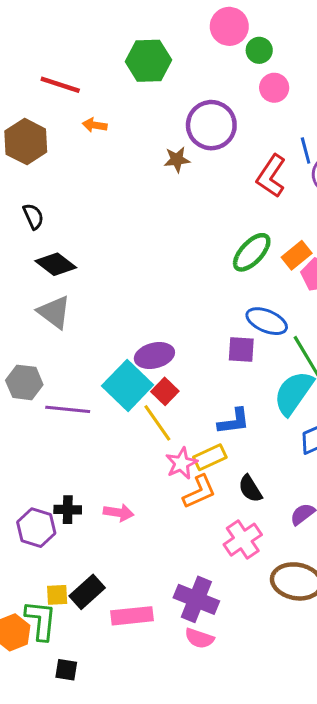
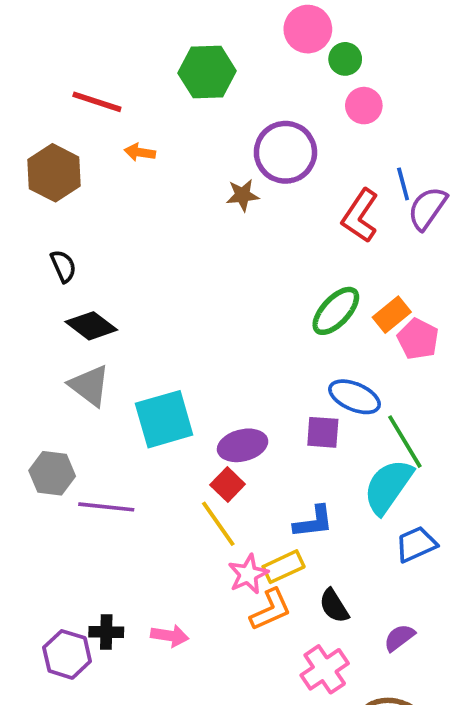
purple ellipse: (154, 356) -> (243, 445), moved
cyan square: (128, 385) -> (164, 419), moved, turned 30

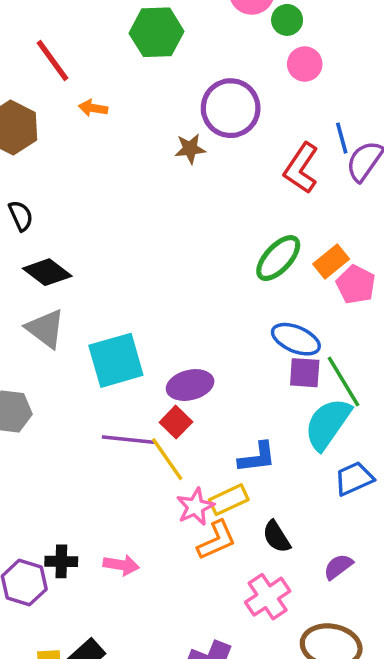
red line: (97, 102) -> (52, 61), turned 36
purple square: (323, 432) -> (305, 373), moved
purple line: (106, 507) -> (128, 440), moved

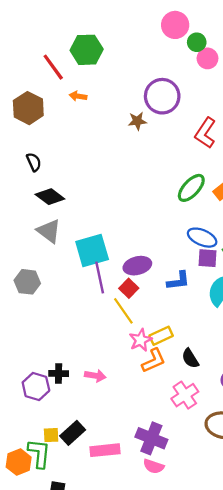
green hexagon: (157, 32) -> (87, 50), moved
pink circle: (305, 64) -> (207, 58), moved
purple line: (128, 440) -> (100, 277), moved, turned 72
blue L-shape: (257, 457) -> (178, 281), moved

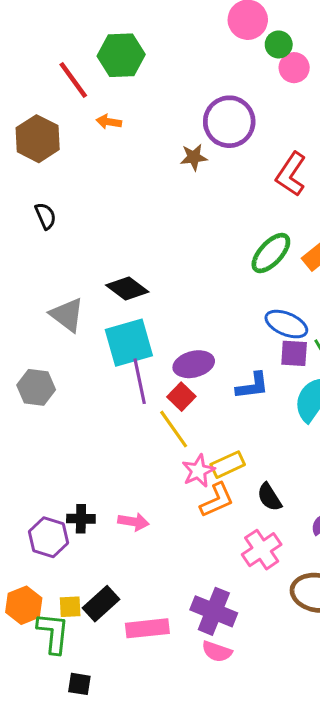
black diamond: (50, 197) -> (127, 289), moved
orange hexagon: (19, 462) -> (24, 605), moved

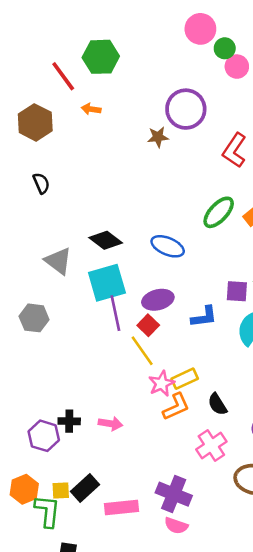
blue ellipse: (286, 324) -> (168, 246), moved

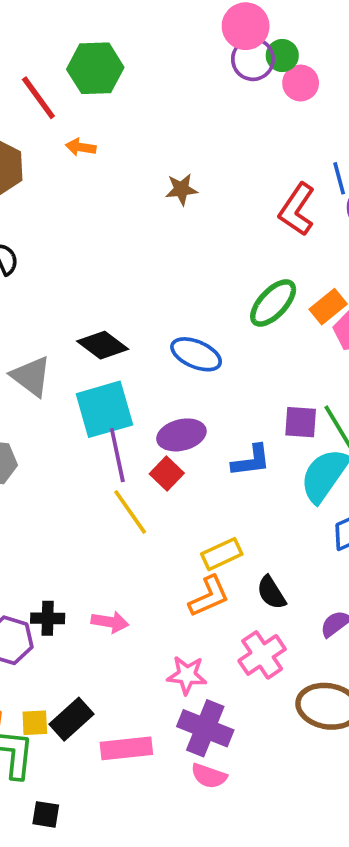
purple circle: (186, 109) -> (253, 59), moved, size x0.7
yellow line: (142, 351) -> (130, 512), moved
pink star: (162, 384) -> (187, 675), moved, turned 30

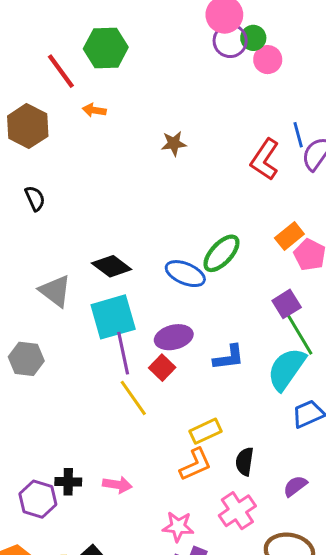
green ellipse: (273, 303) -> (221, 253), moved
purple square: (301, 422) -> (287, 304), moved, turned -36
black semicircle: (271, 593) -> (245, 462), turned 40

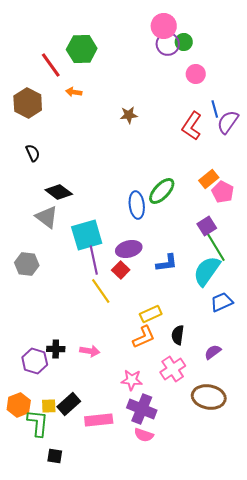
pink circle: (268, 60) -> (196, 74), moved
black diamond: (112, 266) -> (59, 192), moved
blue ellipse: (185, 274) -> (137, 205), turned 60

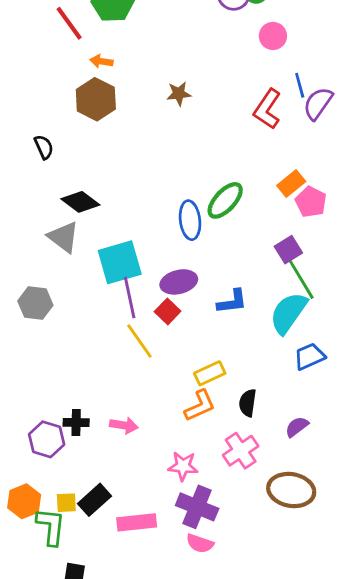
brown hexagon: (28, 103) -> (96, 99), moved

